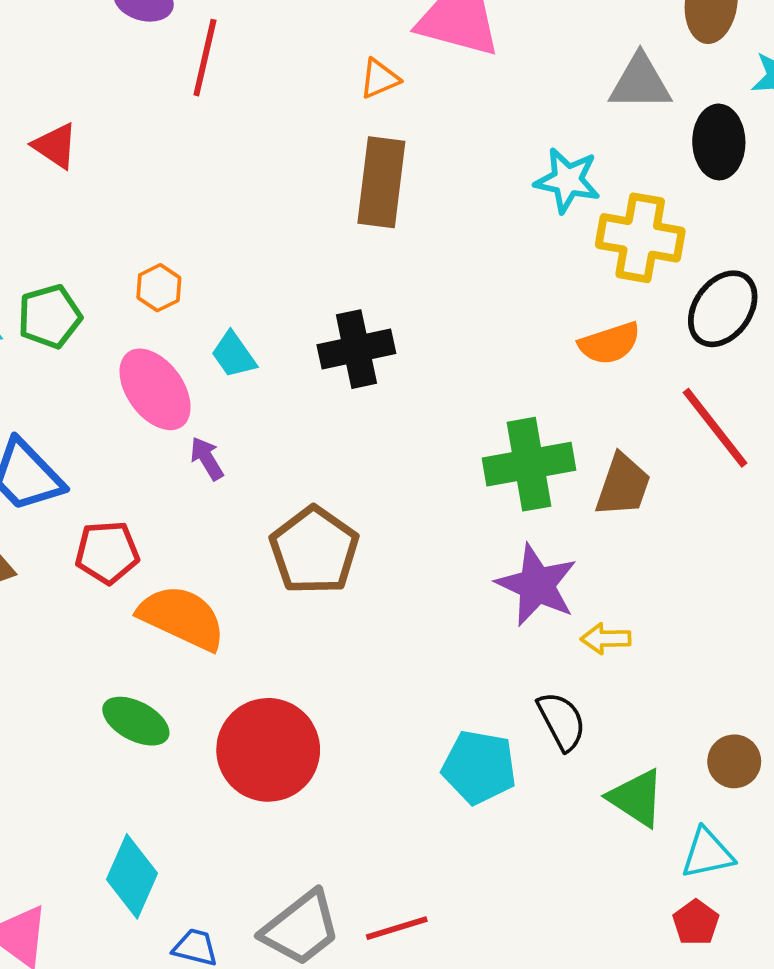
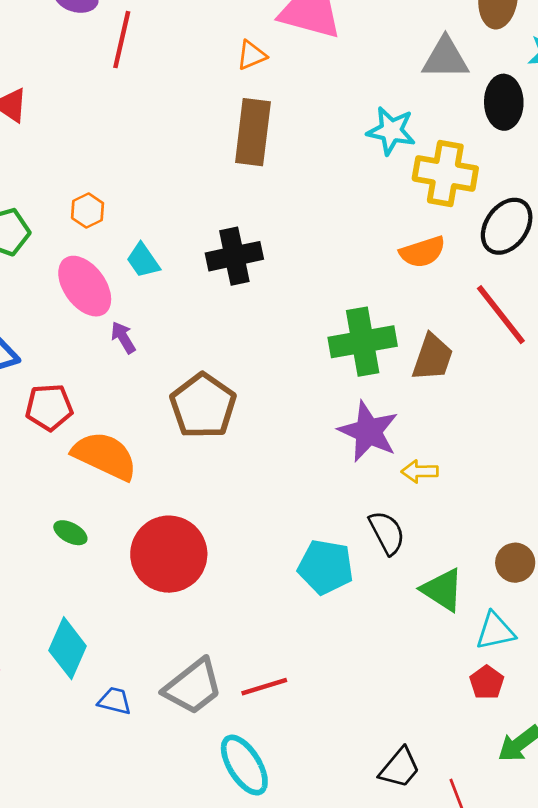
green ellipse: (136, 721) -> (70, 533), size x0.7

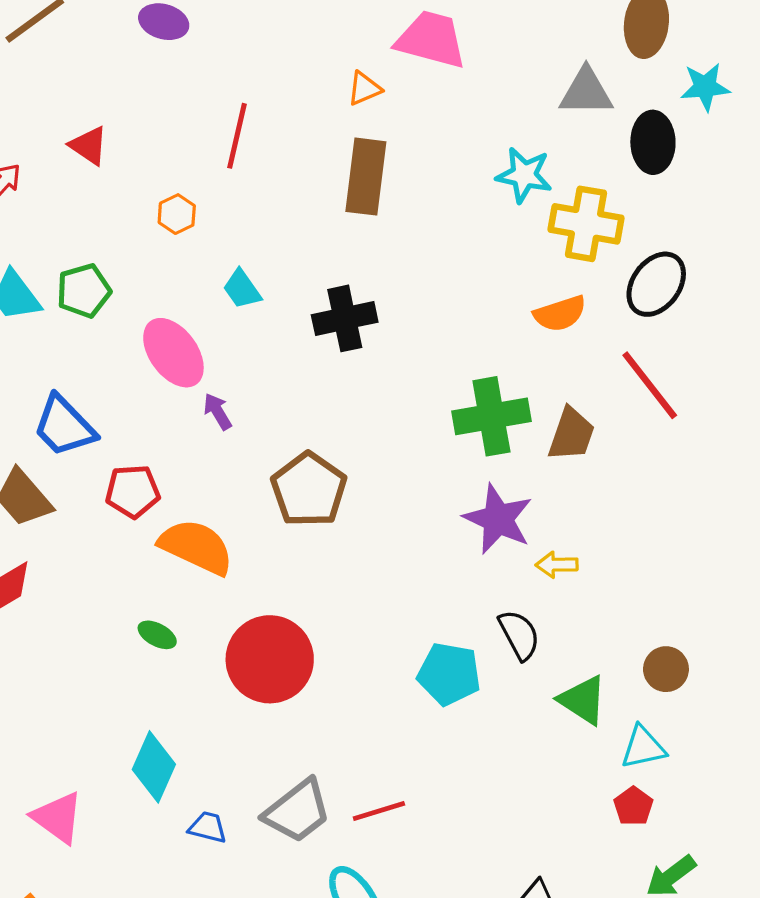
red line: (122, 40) -> (237, 136), moved
orange hexagon: (88, 211) -> (177, 214), moved
cyan trapezoid: (143, 260) -> (242, 289), moved

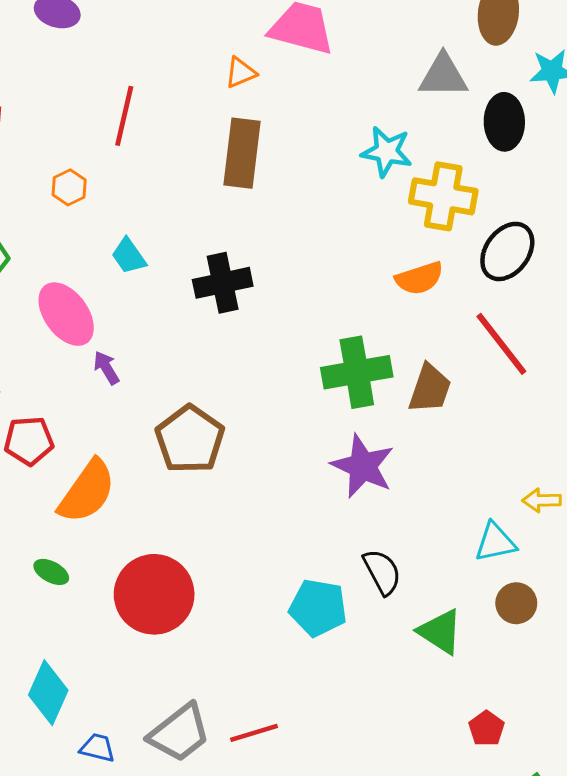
orange semicircle: (196, 547) -> (87, 491), turned 100
yellow arrow: (557, 565) -> (542, 500), moved
cyan triangle: (643, 747) -> (495, 542), moved

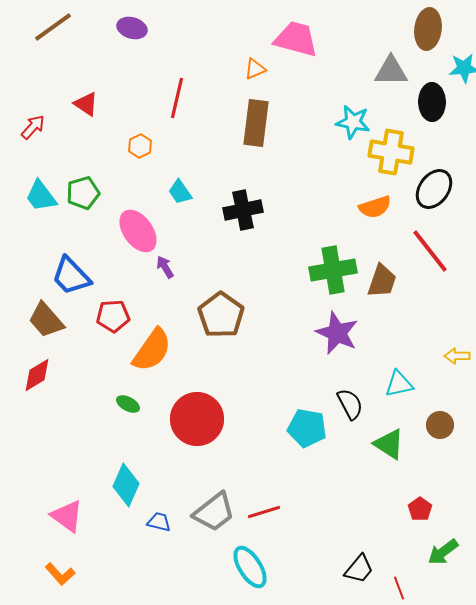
cyan triangle: (495, 542) -> (399, 384), moved

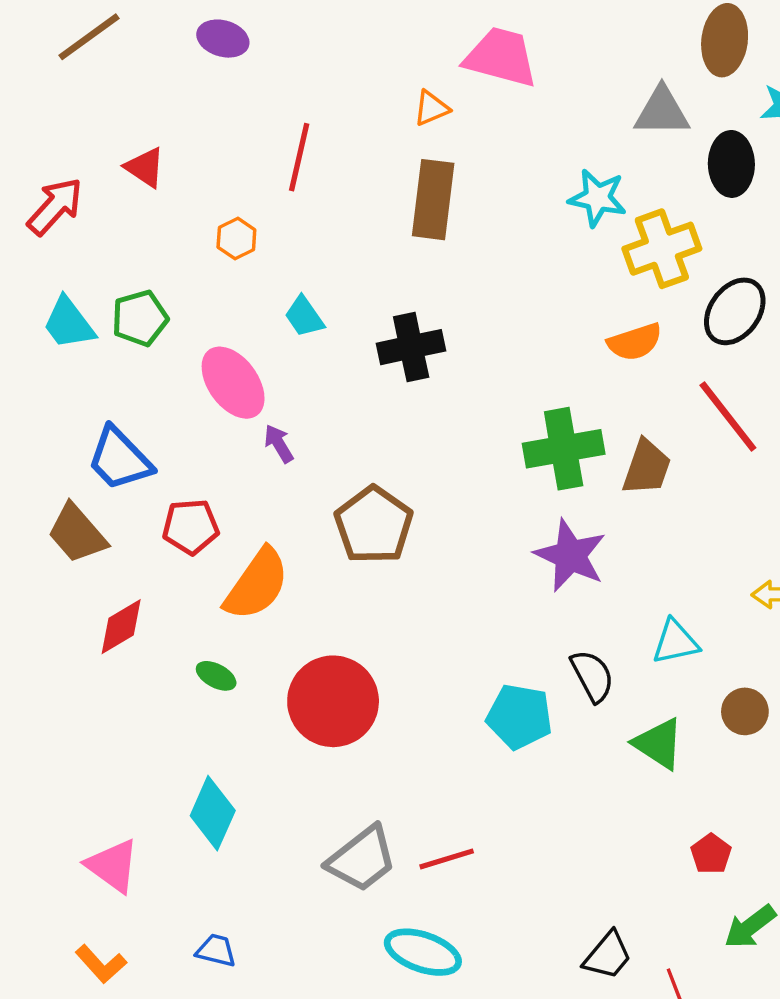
red arrow: (33, 127) -> (55, 206), size x1.4
yellow cross: (391, 152) -> (662, 249), turned -30
red diamond: (37, 375) -> (121, 627), moved
blue trapezoid: (159, 522) -> (216, 950), moved
cyan ellipse: (250, 567) -> (423, 952), turned -39

